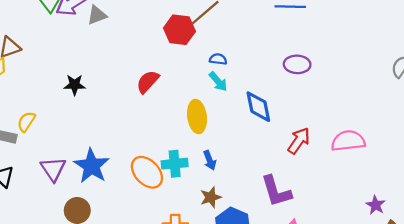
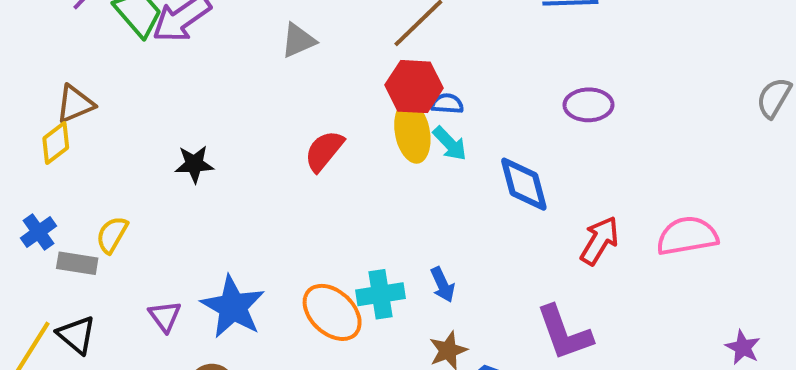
gray triangle: (97, 15) -> (298, 40), moved
red hexagon: (179, 30) -> (414, 87), moved
yellow ellipse: (197, 117) -> (412, 132), moved
purple triangle: (53, 169) -> (165, 316), size x0.7

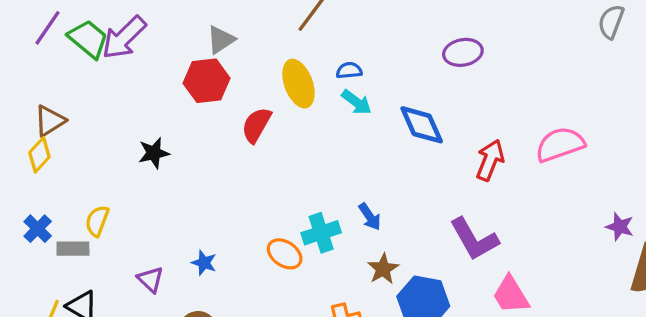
red hexagon: (414, 87) -> (207, 81), moved
yellow ellipse: (412, 132) -> (298, 84), moved
blue star: (233, 307) -> (204, 263), size x0.5
orange ellipse: (332, 312) -> (285, 254), size x0.7

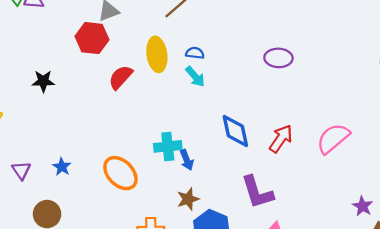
blue diamond: (422, 125) -> (235, 131), moved
pink semicircle: (560, 144) -> (333, 138), turned -33
cyan cross: (321, 233) -> (168, 146), moved
orange ellipse: (285, 254) -> (120, 173), size x1.4

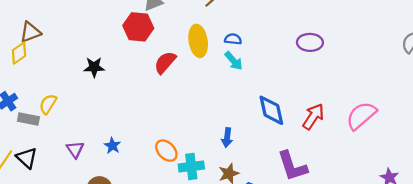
cyan cross: (168, 146) -> (191, 166), moved
blue arrow: (187, 160) -> (227, 138), turned 30
orange ellipse: (120, 173) -> (166, 151), size x0.7

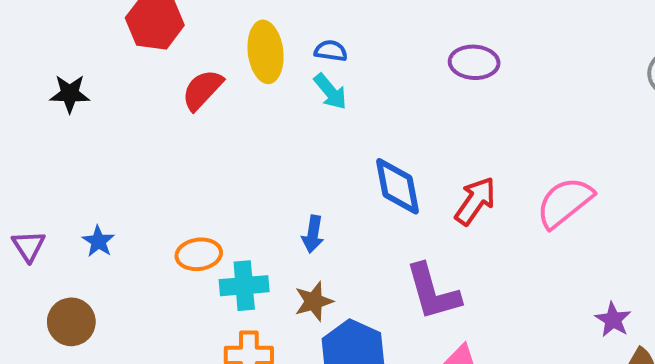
orange ellipse: (166, 151) -> (199, 254), turned -55

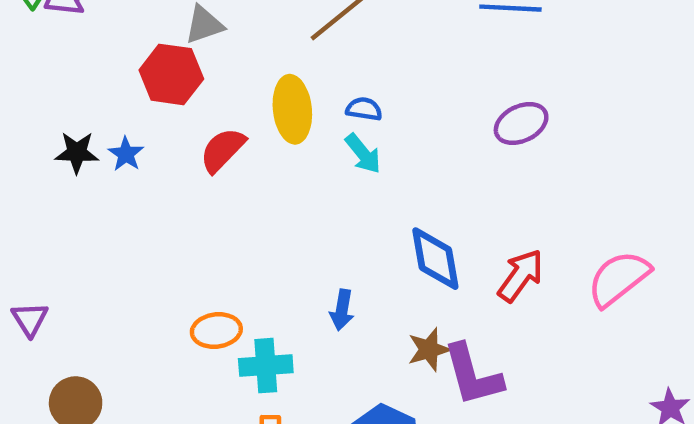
purple ellipse: (474, 62) -> (521, 124), turned -30
blue star: (98, 241) -> (126, 154), moved
brown star: (314, 301) -> (429, 350), moved

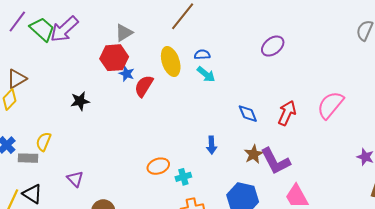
blue star: (126, 154) -> (127, 74), moved
blue diamond: (435, 259) -> (248, 114), size x0.7
cyan cross: (266, 366) -> (183, 177), size x0.7

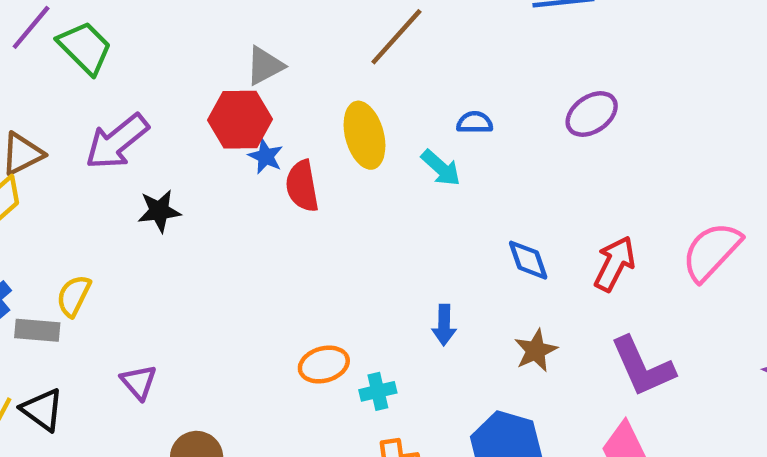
purple arrow: (64, 29) -> (117, 142), moved
blue semicircle: (202, 55) -> (475, 123), moved
red semicircle: (144, 86) -> (302, 186), turned -45
purple L-shape: (275, 161) -> (642, 367), moved

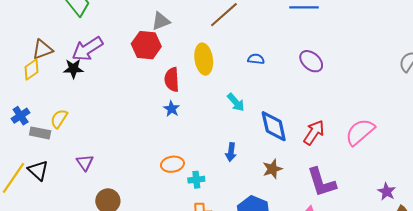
purple ellipse: (592, 114) -> (311, 61), turned 70
blue star: (266, 156) -> (172, 109), moved
cyan arrow: (441, 168) -> (236, 102), moved
black star: (159, 211) -> (73, 69), moved
blue diamond: (528, 260) -> (274, 126), size x1.5

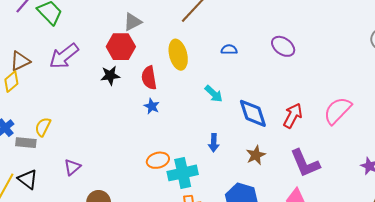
black star: (73, 69) -> (110, 75), moved
purple triangle: (85, 163) -> (72, 167), turned 30
cyan cross: (196, 180) -> (183, 173), size x1.8

